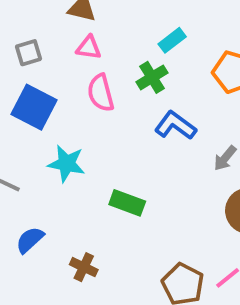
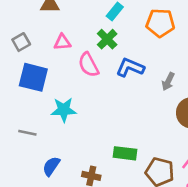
pink triangle: (89, 48) -> (62, 42), moved
pink semicircle: (101, 93) -> (88, 65), moved
green rectangle: (127, 203) -> (125, 153), moved

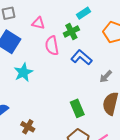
cyan star: (64, 110) -> (23, 72), turned 30
green rectangle: (125, 153) -> (77, 108), moved, turned 42

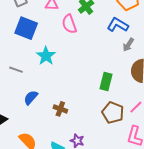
blue L-shape: (81, 57) -> (118, 25), moved
green rectangle: (77, 108) -> (106, 82), turned 48

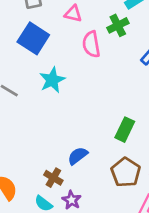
blue semicircle: (31, 98) -> (78, 156), moved
brown cross: (60, 109) -> (53, 178), moved

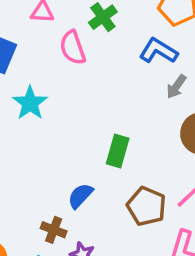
green rectangle: (125, 130) -> (118, 151), moved

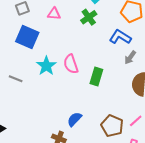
pink semicircle: (73, 48) -> (71, 64), moved
green rectangle: (118, 151) -> (96, 77), moved

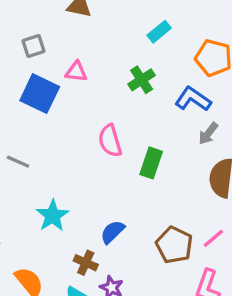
pink triangle: (54, 14) -> (76, 72), moved
green cross: (89, 17) -> (142, 80), moved
cyan star: (46, 66) -> (53, 216), moved

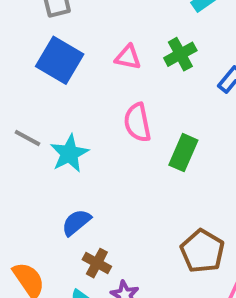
pink triangle: (76, 72) -> (128, 57), moved
cyan star: (53, 216) -> (69, 153), moved
blue semicircle: (112, 232) -> (76, 222), moved

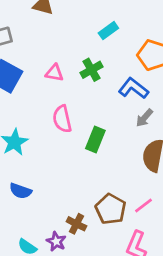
blue semicircle: (76, 222) -> (21, 191), turned -120
brown cross: (97, 263) -> (76, 224), moved

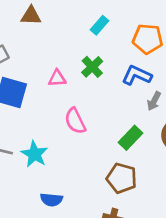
green rectangle: (95, 140) -> (131, 138), moved, turned 35
brown pentagon: (111, 209) -> (122, 178), moved

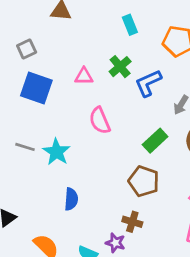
cyan rectangle: (100, 25) -> (130, 25), turned -66
blue L-shape: (137, 75) -> (148, 83), moved, turned -52
blue semicircle: (51, 200) -> (71, 199), turned -95

